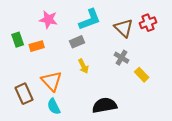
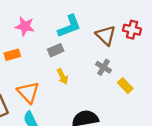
red cross: (148, 23) -> (132, 30), turned 35

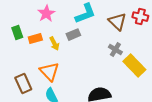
pink star: (25, 26) -> (46, 14), turned 30
yellow arrow: (62, 76) -> (54, 44), moved
yellow rectangle: (125, 86) -> (134, 66), size x1.6

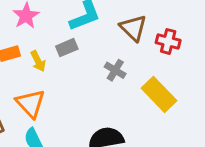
red cross: (140, 17) -> (168, 41), moved
gray cross: (115, 50) -> (115, 70), moved

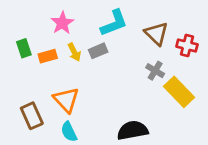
yellow arrow: (38, 61) -> (74, 52), moved
gray cross: (115, 70) -> (155, 71), moved

